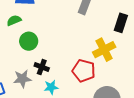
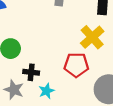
gray star: (22, 79) -> (14, 90), turned -30

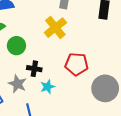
yellow cross: (92, 37) -> (55, 28), moved

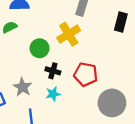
green circle: (16, 46) -> (40, 48), moved
black cross: (34, 69) -> (53, 71), moved

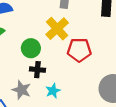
black cross: (53, 71) -> (37, 70), moved
red pentagon: (86, 74) -> (79, 50), moved

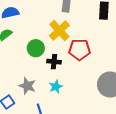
black cross: (37, 70) -> (54, 62), moved

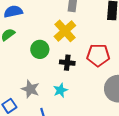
red pentagon: (79, 50) -> (98, 55), moved
black cross: (54, 62) -> (67, 63), moved

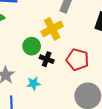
green circle: (40, 49) -> (32, 46), moved

